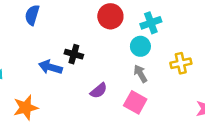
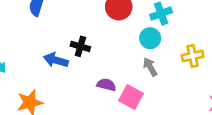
purple semicircle: (99, 91) -> (106, 85), turned -126
pink square: (135, 102) -> (131, 97), moved

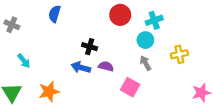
blue arrow: (56, 60) -> (81, 67), moved
purple semicircle: (106, 85) -> (106, 66), moved

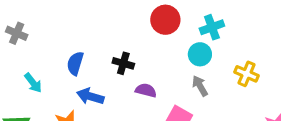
blue semicircle: (55, 14) -> (75, 63), moved
yellow cross: (179, 54) -> (247, 74), turned 35
blue arrow: (81, 67) -> (90, 96), moved

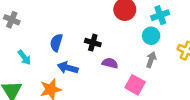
gray arrow: (200, 86) -> (151, 60), turned 49

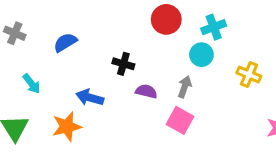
blue semicircle: (56, 43) -> (65, 42), moved, turned 42
gray arrow: (151, 60) -> (185, 87), moved

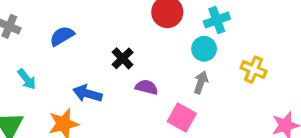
black cross: (123, 64) -> (123, 58), turned 30
gray arrow: (185, 87) -> (201, 82), moved

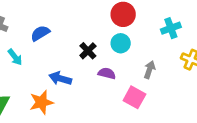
cyan cross: (217, 20) -> (171, 28), moved
cyan circle: (204, 49) -> (121, 43), moved
cyan arrow: (27, 79) -> (15, 57), moved

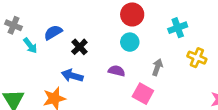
black cross: (88, 51) -> (79, 47), moved
cyan arrow: (15, 57) -> (30, 46), moved

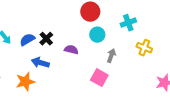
blue semicircle: (53, 32) -> (27, 40), moved
cyan circle: (130, 42) -> (97, 35), moved
purple semicircle: (117, 71) -> (71, 50), moved

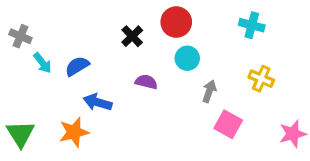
cyan cross: (128, 23) -> (252, 25), moved, turned 35
black cross: (46, 39) -> (132, 36), moved
pink square: (99, 78) -> (228, 124), moved

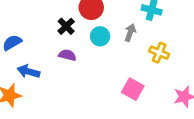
black cross: (132, 36) -> (66, 26), moved
gray arrow: (209, 91) -> (130, 33), moved

